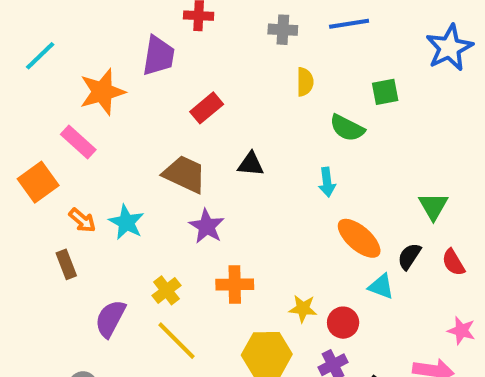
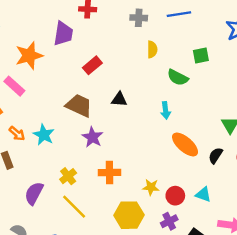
cyan triangle: (381, 286) -> (203, 194), moved

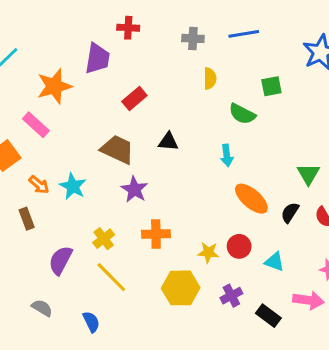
red circle: (175, 196) -> (239, 246), moved

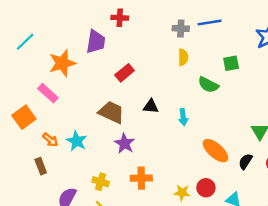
gray cross: (193, 38) -> (181, 28), moved
cyan arrow: (227, 156) -> (183, 117), moved
yellow cross: (104, 239) -> (101, 182), turned -35

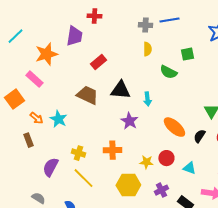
black triangle: (151, 106) -> (120, 90), size x1.5
purple star: (125, 143) -> (129, 121), moved

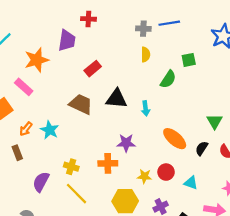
green semicircle: (168, 72) -> (168, 79), turned -84
orange arrow: (36, 118) -> (26, 129), turned 88
purple star: (129, 121) -> (126, 143), moved, turned -30

